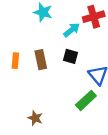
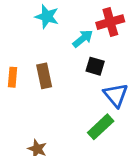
black square: (71, 56) -> (95, 66), moved

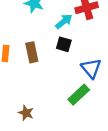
black square: (95, 66) -> (64, 44), moved

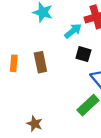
black square: (64, 44) -> (83, 54), moved

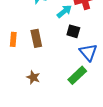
brown star: (35, 124) -> (33, 77), moved

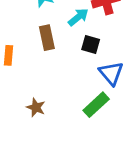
brown rectangle: (36, 38) -> (47, 38), moved

